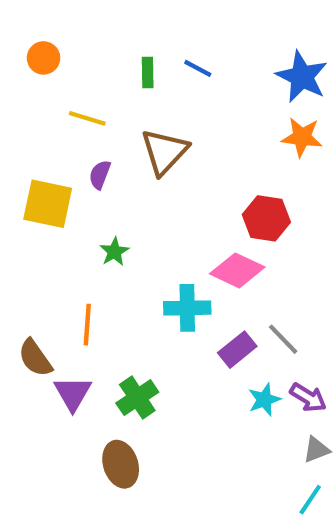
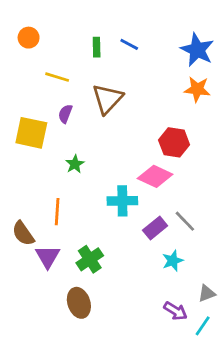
purple arrow: (308, 398) -> (175, 311), moved

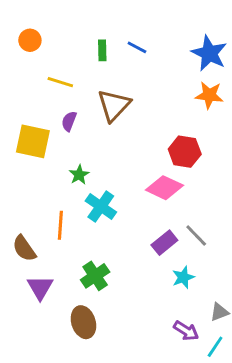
cyan cross: (122, 201) -> (101, 206), moved, turned 36
purple triangle: (48, 257) -> (40, 287), moved

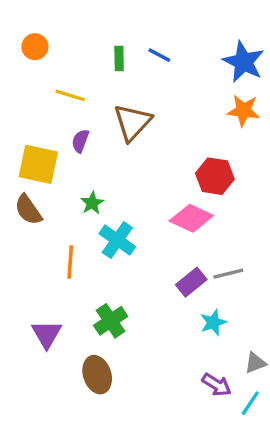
gray line: (196, 235) -> (228, 274), turned -60
brown semicircle: (24, 248) -> (28, 210), moved

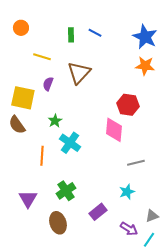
pink diamond: (191, 218) -> (114, 130), turned 70
purple rectangle: (191, 282) -> (98, 212), moved

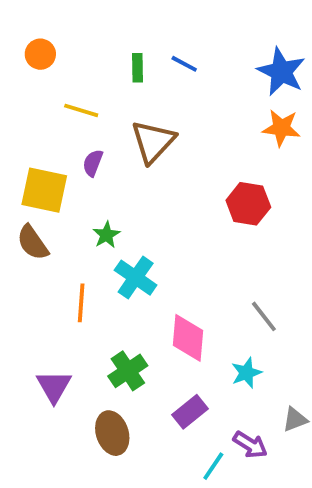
pink diamond: (114, 130) -> (188, 338), moved
gray line: (136, 163) -> (264, 316), turned 66
cyan line: (149, 240) -> (213, 466), moved

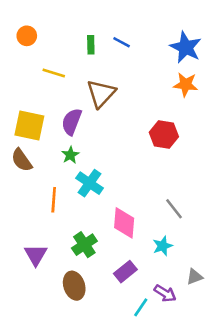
purple semicircle: (93, 163) -> (72, 122), moved, size x1.5

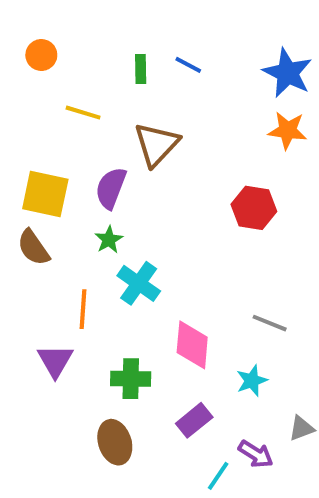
gray line: (174, 209) -> (270, 323), turned -30
green cross: (84, 245) -> (131, 379), turned 35
purple triangle: (36, 255) -> (55, 361), moved

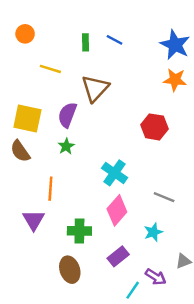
cyan cross: (139, 283) -> (115, 173), moved
pink diamond: (192, 345) -> (117, 210), turned 36

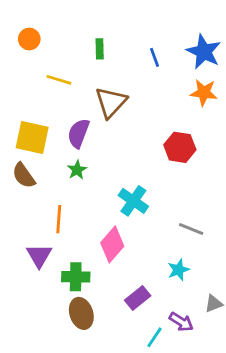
blue line: (115, 40) -> (154, 57), moved, turned 42
pink diamond: (117, 210) -> (112, 244), moved
green cross: (79, 231) -> (76, 277), moved

